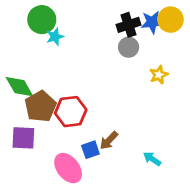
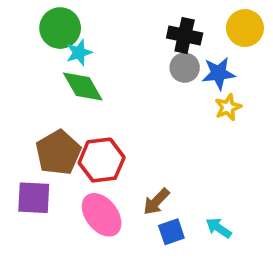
blue star: (152, 22) -> (219, 73), moved
black cross: (129, 25) -> (185, 36), turned 30
green diamond: (19, 87) -> (83, 87), moved
blue square: (90, 150) -> (171, 232), moved
pink ellipse: (68, 168) -> (102, 215), moved

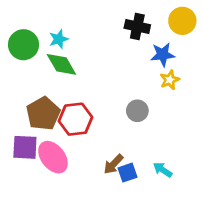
green circle: (60, 28) -> (24, 45), moved
gray circle: (185, 68) -> (137, 111), moved
brown arrow: (156, 202) -> (113, 164), moved
pink ellipse: (102, 215) -> (53, 157), moved

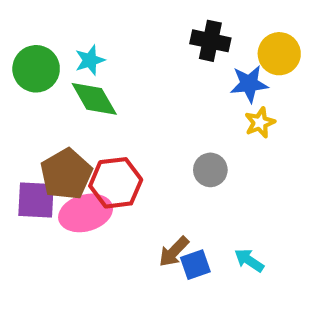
yellow circle: (182, 21) -> (279, 54), moved
purple square: (25, 147) -> (36, 200), moved
pink ellipse: (53, 157) -> (86, 213), moved, turned -68

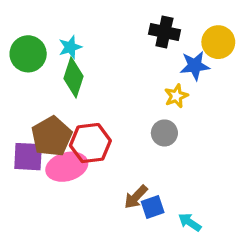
green diamond: (94, 99) -> (74, 77), turned 48
yellow star: (260, 123) -> (176, 96), moved
cyan arrow: (249, 260) -> (190, 222), moved

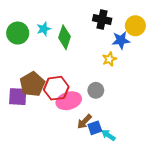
green diamond: (74, 77) -> (65, 37), moved
gray circle: (164, 133) -> (96, 90), moved
pink ellipse: (67, 167) -> (69, 101), moved
cyan arrow: (190, 222) -> (108, 135), moved

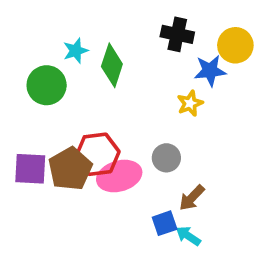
green circle: (18, 33) -> (47, 85), moved
brown pentagon: (32, 84) -> (70, 169), moved
brown arrow: (84, 122) -> (192, 198), moved

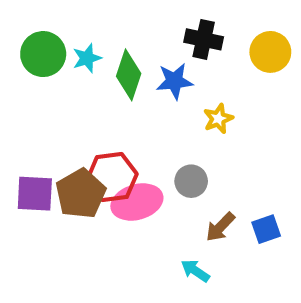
blue star: (210, 71) -> (174, 81), moved
green circle: (47, 85) -> (43, 54), moved
blue square: (165, 223) -> (266, 229), moved
cyan arrow: (188, 236) -> (195, 271), moved

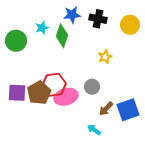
green circle: (43, 54) -> (16, 41), moved
blue star: (174, 81) -> (72, 15), moved
blue square: (266, 229) -> (128, 110), size x1.6

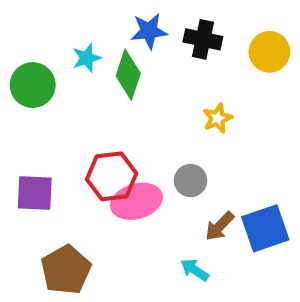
brown pentagon: (39, 93) -> (66, 270), moved

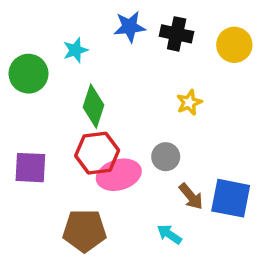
green diamond: (128, 75) -> (93, 106), moved
brown arrow: (220, 226) -> (191, 196), turned -84
blue square: (265, 228) -> (231, 198), turned 30
brown pentagon: (66, 270) -> (84, 231), moved, turned 30

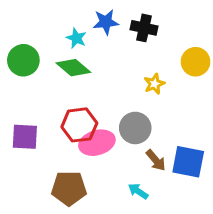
yellow circle: (234, 45) -> (196, 62), moved
cyan star: (75, 50) -> (76, 38), moved, turned -30
green diamond: (93, 106) -> (73, 68), moved, turned -68
gray circle: (166, 157) -> (135, 128), size x1.4

